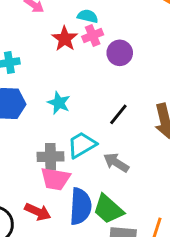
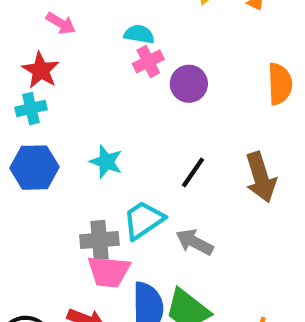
red star: (65, 39) -> (41, 70), moved

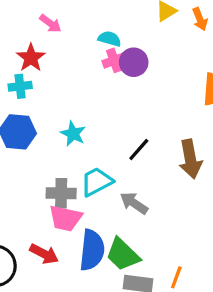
purple circle: (189, 84) -> (134, 62), moved

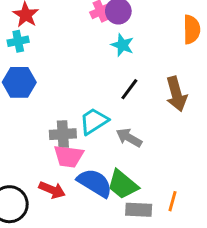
cyan star: (73, 134) -> (122, 45), moved
blue semicircle: (92, 250) -> (95, 183), turned -60

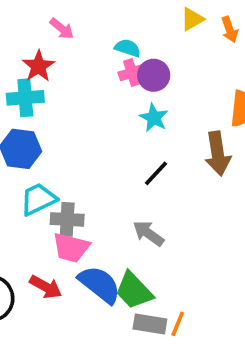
cyan cross: (18, 41) -> (25, 98), size x1.4
brown arrow: (176, 94) -> (218, 153), moved
cyan trapezoid: (94, 121) -> (38, 199), moved
orange line: (172, 201) -> (178, 324), moved

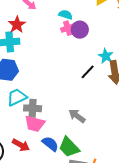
cyan star: (154, 118) -> (106, 56), moved
black line: (156, 173) -> (88, 72), moved
blue semicircle: (100, 284) -> (50, 144), size x0.7

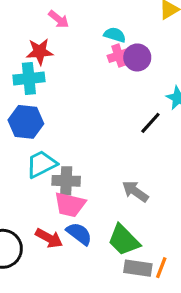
red star: (17, 25) -> (40, 52), turned 30
blue semicircle: (50, 144) -> (79, 234), moved

